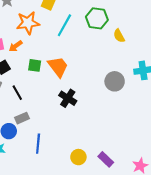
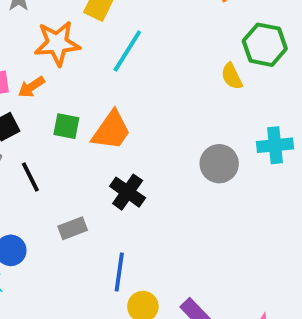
green hexagon: (97, 18) -> (265, 45), moved
orange trapezoid: (58, 67) -> (111, 130), turned 70
gray rectangle: (22, 118) -> (73, 228), moved
blue line: (38, 144) -> (119, 272), moved

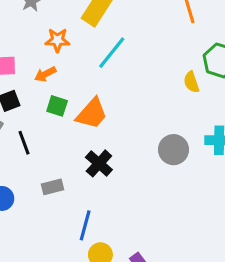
orange star: (57, 43) -> (57, 40), size x0.7
orange arrow: (31, 87) -> (45, 74), moved

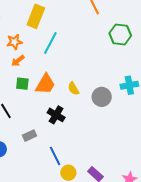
orange arrow: (45, 74) -> (18, 61), moved
yellow semicircle: (191, 82) -> (73, 89), moved
blue line: (85, 225) -> (55, 156), turned -30

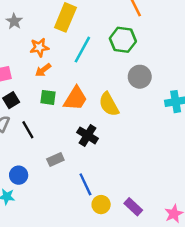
green hexagon: (120, 34) -> (123, 40), moved
yellow semicircle: (73, 89) -> (109, 104), size x1.5
gray circle: (102, 97) -> (140, 77), moved

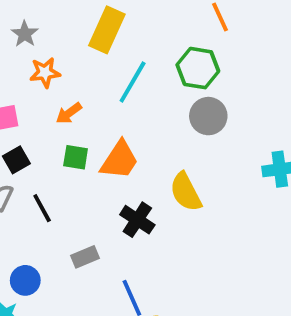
orange star: (39, 47) -> (45, 73), moved
gray circle: (140, 77) -> (208, 116), moved
yellow semicircle: (109, 104) -> (186, 192), moved

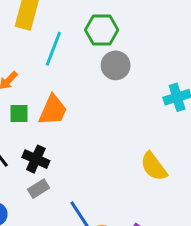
yellow semicircle: (186, 192) -> (154, 166), moved
black cross: (137, 220) -> (36, 159), moved

